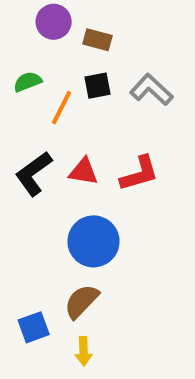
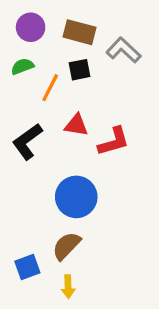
purple circle: (54, 22) -> (31, 27), moved
brown rectangle: (98, 40) -> (80, 32), size x1.4
gray L-shape: (151, 90) -> (124, 50), moved
red triangle: (84, 172) -> (76, 125), moved

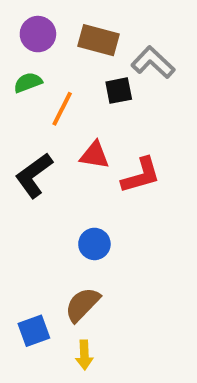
black square: (80, 70) -> (119, 91), moved
blue circle: (76, 197) -> (94, 244), size x0.6

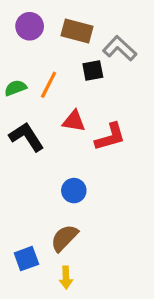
green semicircle: (28, 83) -> (15, 88), moved
black L-shape: (34, 175) -> (26, 137), turned 93

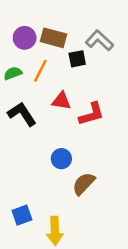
purple circle: (30, 26) -> (25, 38), moved
brown rectangle: (77, 31) -> (53, 38), moved
brown semicircle: (64, 238) -> (84, 184), moved
yellow arrow: (66, 277) -> (55, 231), size x1.5

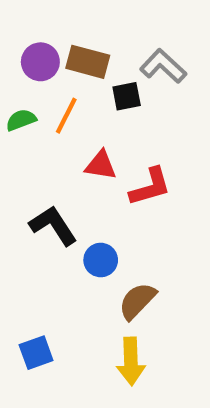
black L-shape: (22, 114) -> (53, 226), moved
yellow arrow: (55, 231) -> (131, 361), moved

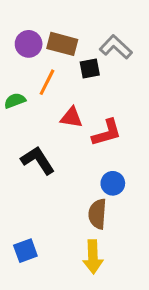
green semicircle: (21, 120) -> (15, 101), moved
blue circle: (101, 260) -> (113, 183), moved
brown semicircle: (137, 301) -> (97, 214), turned -40

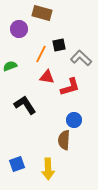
brown rectangle: (62, 44) -> (42, 13), moved
gray L-shape: (116, 47) -> (81, 58), moved
orange line: (47, 82) -> (41, 54), moved
yellow arrow: (93, 257) -> (48, 169), moved

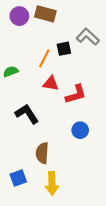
purple circle: (19, 29) -> (19, 16), moved
gray L-shape: (81, 58) -> (88, 37), moved
brown semicircle: (64, 140) -> (42, 153), moved

